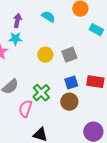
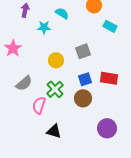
purple arrow: (17, 21) -> (25, 10), moved
cyan star: (15, 39) -> (44, 27), moved
yellow circle: (45, 55) -> (56, 60), moved

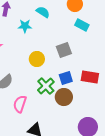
cyan rectangle: (110, 26) -> (82, 25), moved
green cross: (55, 89) -> (46, 86), moved

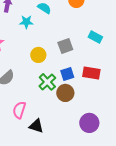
cyan rectangle: (82, 25) -> (95, 37), moved
pink semicircle: (20, 104) -> (19, 110), moved

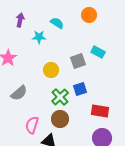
cyan rectangle: (95, 37) -> (98, 52), moved
red rectangle: (91, 73) -> (100, 111), moved
brown circle: (65, 93) -> (60, 119), moved

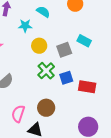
yellow circle: (51, 70) -> (39, 46), moved
green cross: (60, 97) -> (46, 71), moved
red rectangle: (100, 111) -> (87, 87), moved

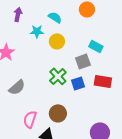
yellow circle: (39, 46) -> (57, 41), moved
gray square: (64, 50) -> (83, 61), moved
red rectangle: (87, 87) -> (103, 81), moved

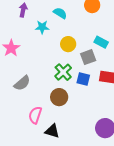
yellow circle: (57, 41) -> (68, 44), moved
blue square: (78, 83) -> (83, 79), turned 32
brown circle: (58, 113) -> (59, 97), moved

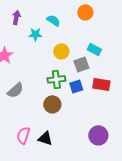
green cross: (63, 72) -> (56, 79), turned 36
blue square: (83, 79) -> (76, 86), turned -32
pink semicircle: (35, 115) -> (23, 135), moved

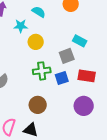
yellow circle: (61, 51) -> (36, 42), moved
brown circle: (52, 104) -> (38, 105), moved
purple circle: (98, 135) -> (84, 106), moved

